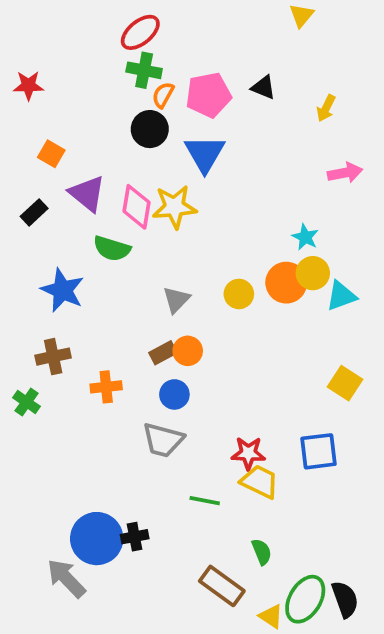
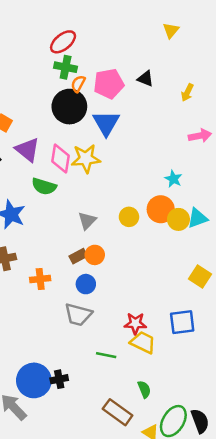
black circle: (150, 129) -> (69, 107), size x1.4
yellow circle: (313, 273) -> (178, 219), moved

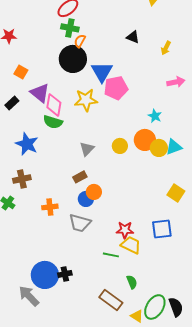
pink pentagon: (109, 84) -> (116, 88), moved
pink diamond: (60, 159) -> (54, 105), moved
orange circle: (95, 255) -> (94, 192), moved
orange cross: (40, 279) -> (50, 207), moved
green line: (106, 355) -> (111, 255), moved

